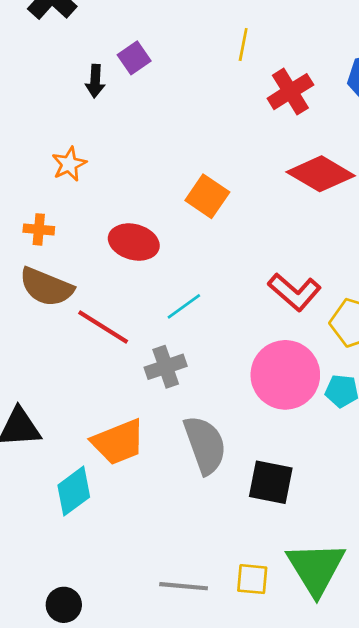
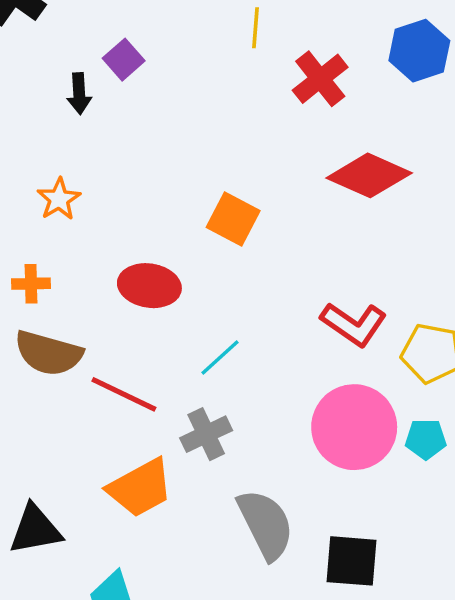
orange trapezoid: (118, 442) -> (140, 488), moved

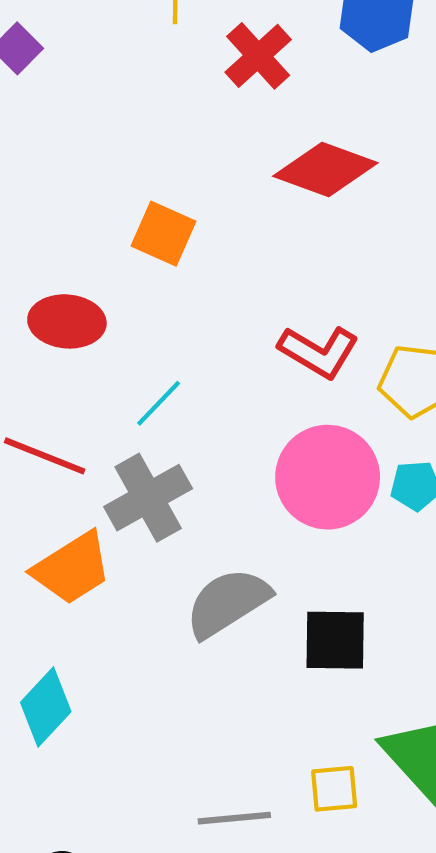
gray cross: (206, 434) -> (148, 498), size x1.4
gray semicircle: (266, 524) -> (228, 603), turned -92

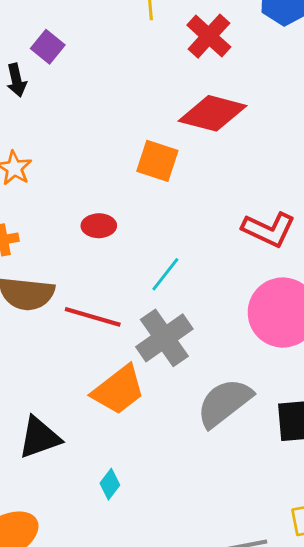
red diamond: (325, 170) -> (212, 113), moved
red ellipse: (67, 321) -> (99, 226), size x0.7
cyan diamond: (46, 707) -> (110, 484), size x0.6

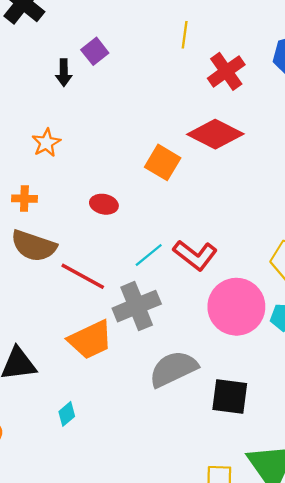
red L-shape: (269, 229) -> (195, 255), moved

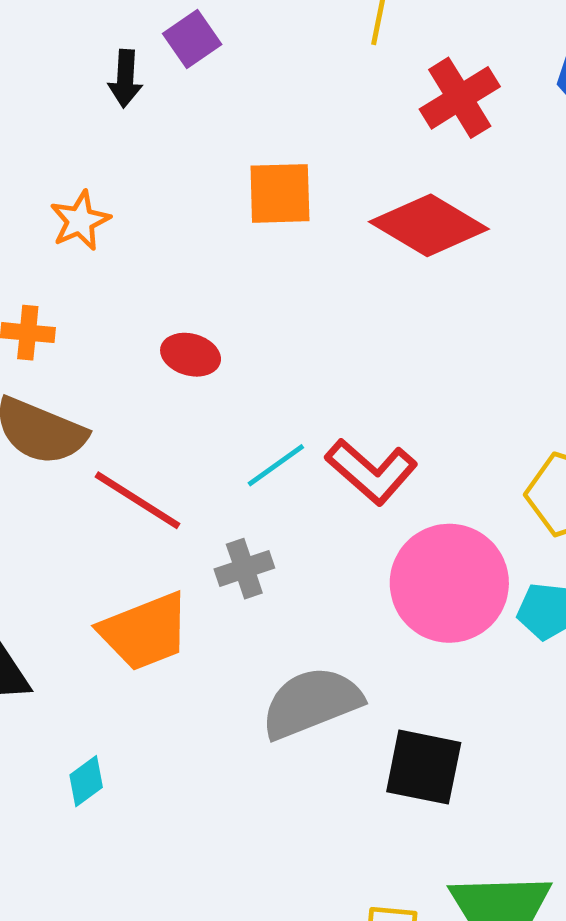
orange square: (163, 162) -> (280, 193), moved, turned -36
gray cross: (137, 306) -> (244, 569), size x0.6

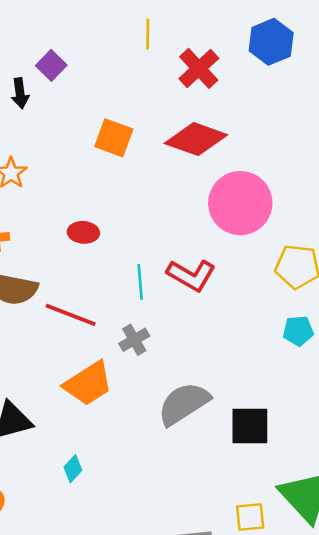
orange square: (280, 193) -> (114, 138), turned 33
cyan line: (276, 465) -> (140, 282), turned -48
pink circle: (449, 583) -> (240, 203), moved

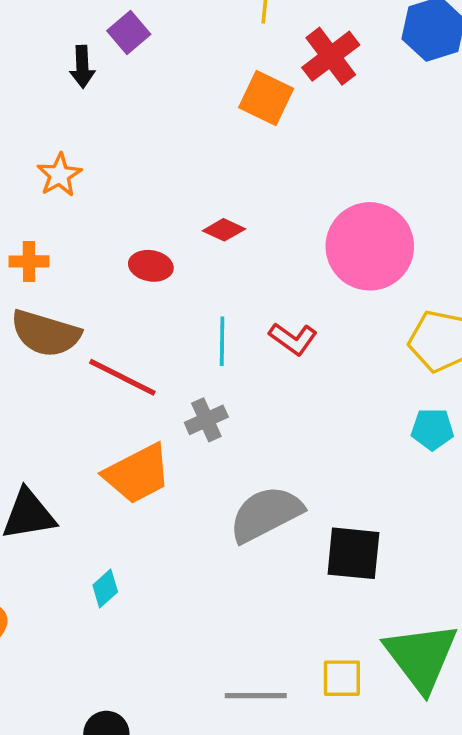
orange square: (114, 138) -> (266, 98), moved
red diamond: (196, 139) -> (224, 230), moved, size x0.5
red L-shape: (191, 275) -> (293, 339), size x0.7

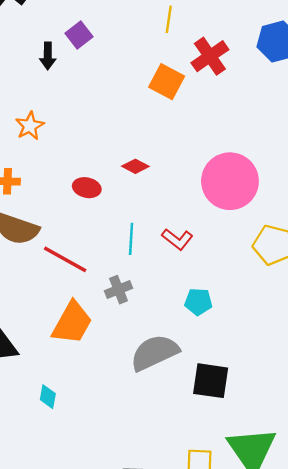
cyan pentagon: (432, 429) -> (198, 302), moved
orange trapezoid: (137, 474) -> (72, 323), turned -36
cyan diamond: (105, 589) -> (48, 397), turned -40

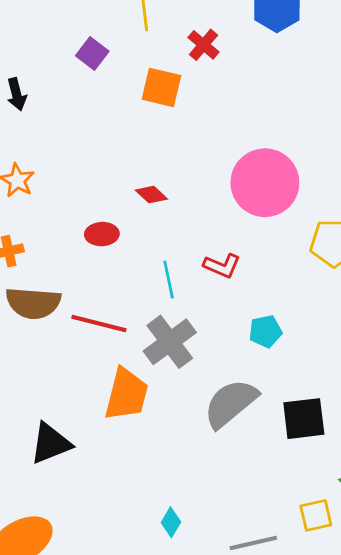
purple square: (79, 35) -> (92, 54), moved
red cross: (210, 56) -> (204, 45), size x0.7
red diamond: (135, 166) -> (151, 195), turned 30
gray cross: (119, 290) -> (170, 342), size x1.6
cyan diamond: (48, 397) -> (171, 522), moved, turned 35

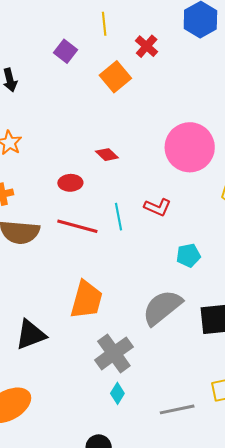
orange square: (161, 87) -> (115, 77), turned 36
red line: (99, 323) -> (77, 226), moved
gray cross: (170, 342) -> (114, 353), moved

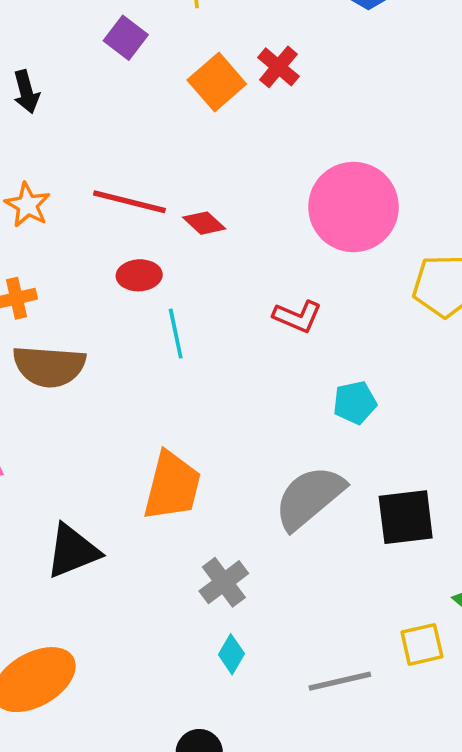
red cross: (147, 46) -> (278, 67), moved
cyan line: (118, 217) -> (176, 334), moved
red line: (77, 226) -> (129, 202), moved
gray cross: (114, 353) -> (224, 582), size x0.7

